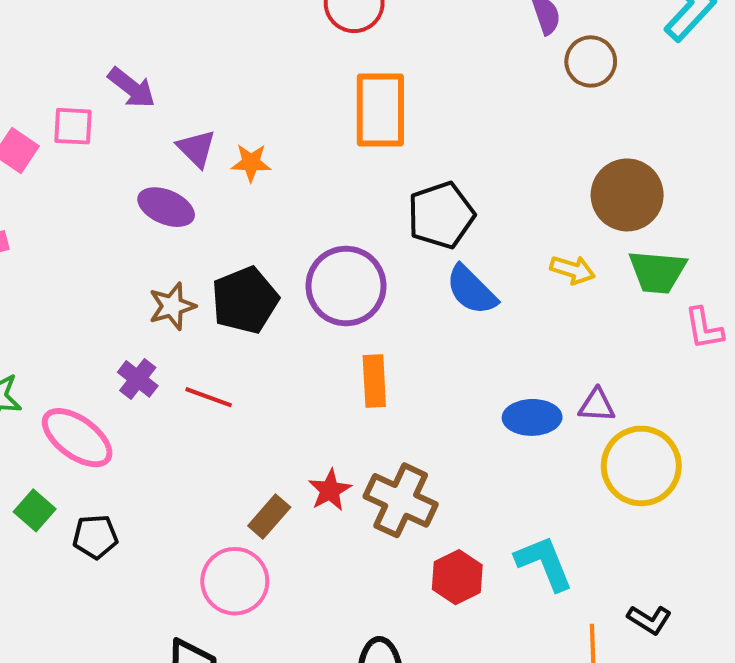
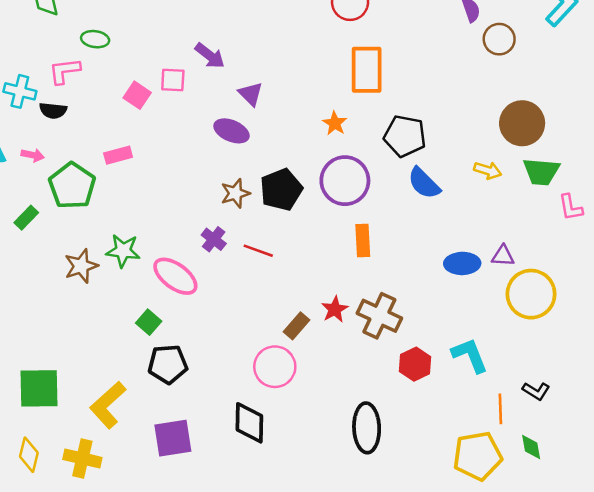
orange star: (251, 163) -> (335, 123), moved, turned 30
black pentagon: (441, 215) -> (405, 136), turned 30
black pentagon: (95, 537) -> (168, 364), moved, size x1.4

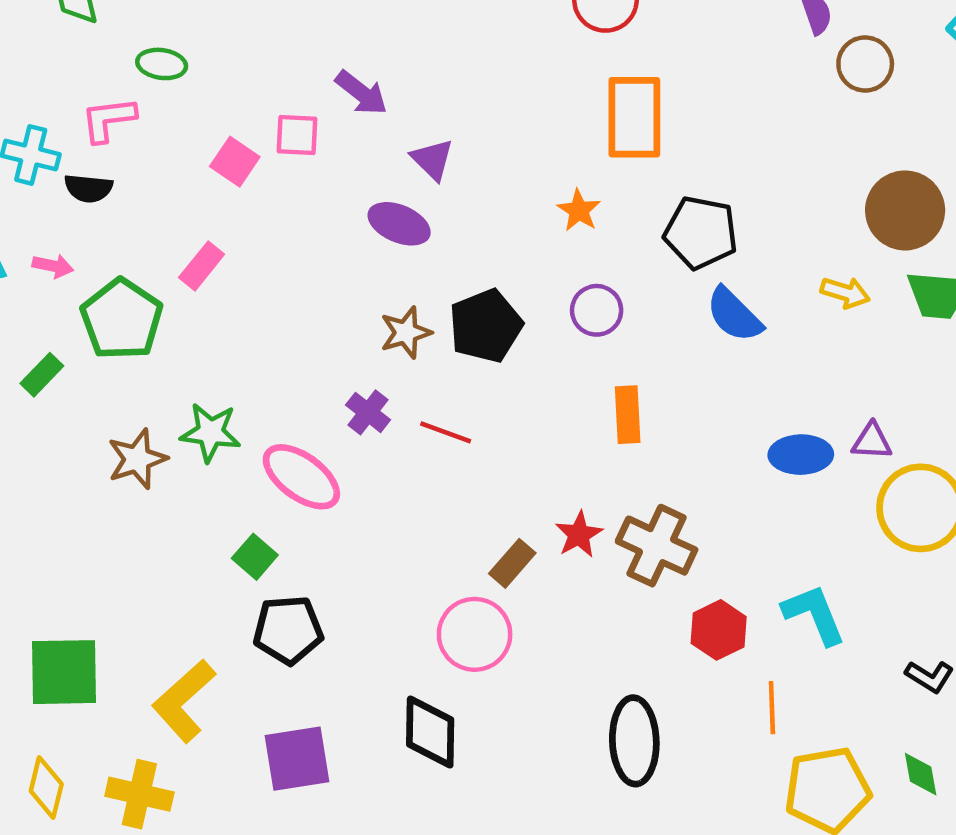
pink rectangle: (118, 155) -> (202, 266), turned -36
purple circle: (345, 181) -> (597, 310), size x0.6
orange line: (500, 409) -> (772, 708), moved

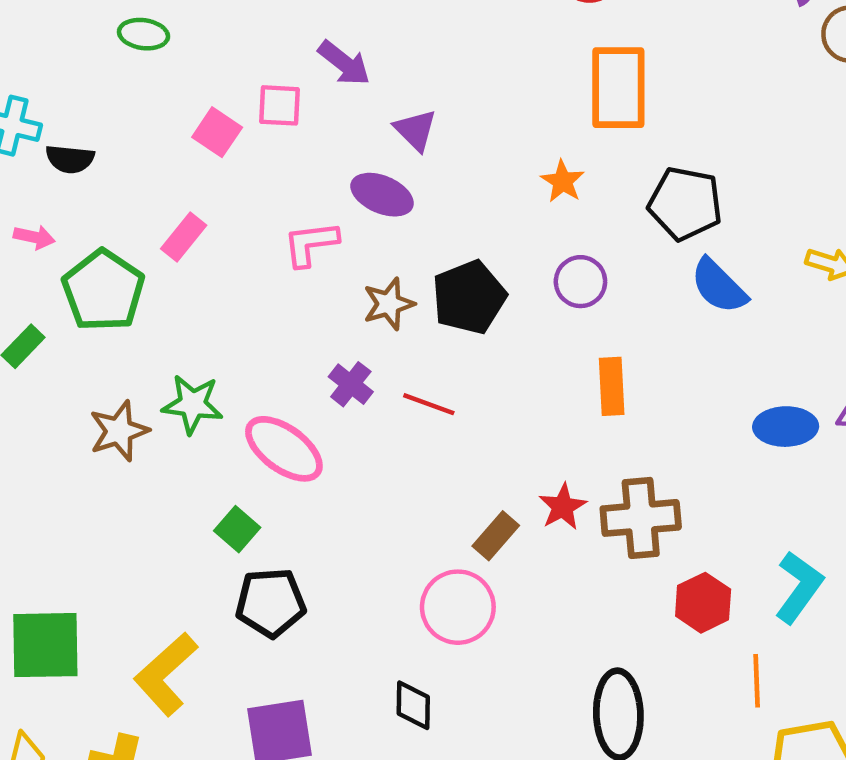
pink L-shape: (108, 119) -> (311, 244), moved
brown cross: (657, 546) -> (641, 518), turned -30
cyan L-shape: (814, 614) -> (799, 587), turned 58
black diamond: (430, 732) -> (413, 705), size x0.7

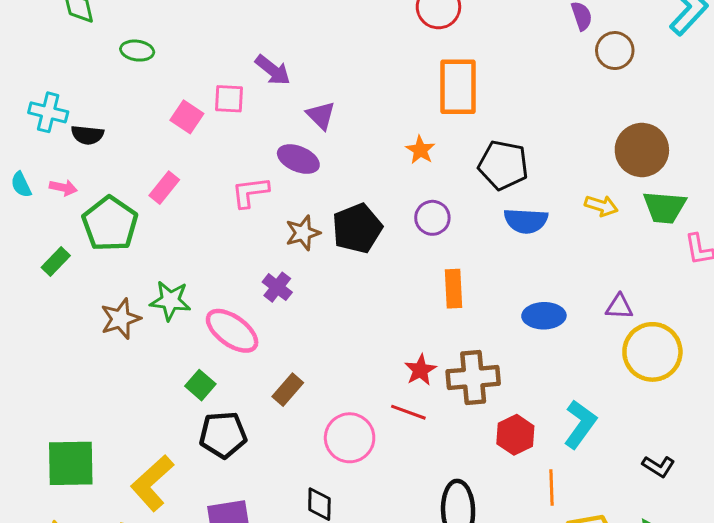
blue semicircle: (719, 286) -> (526, 221), turned -42
red line: (429, 404) -> (408, 412), moved
blue ellipse: (786, 427) -> (544, 316), moved
brown rectangle: (496, 536) -> (288, 390), moved

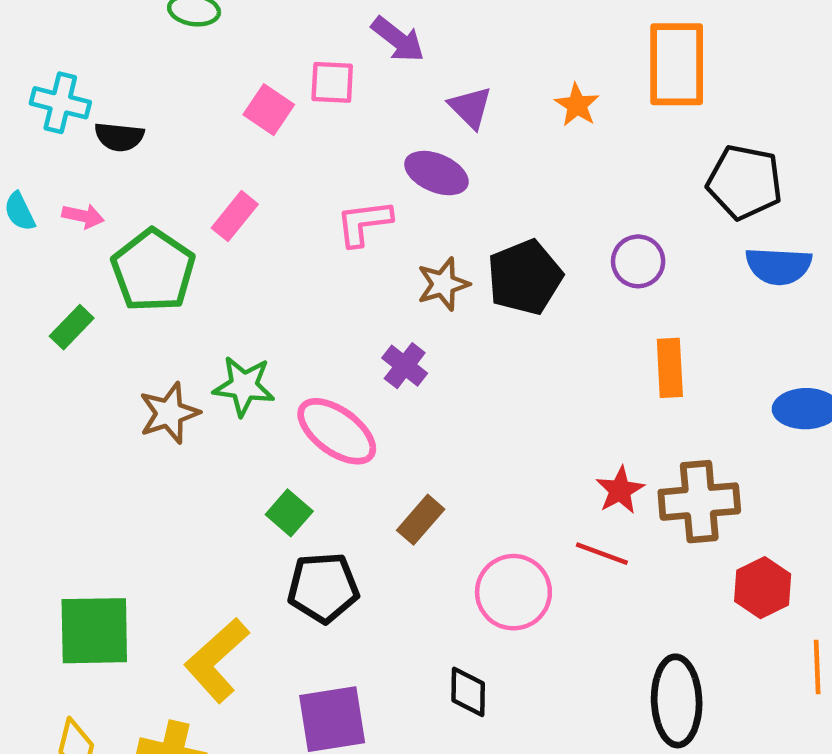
orange star: (420, 150) -> (577, 105), moved

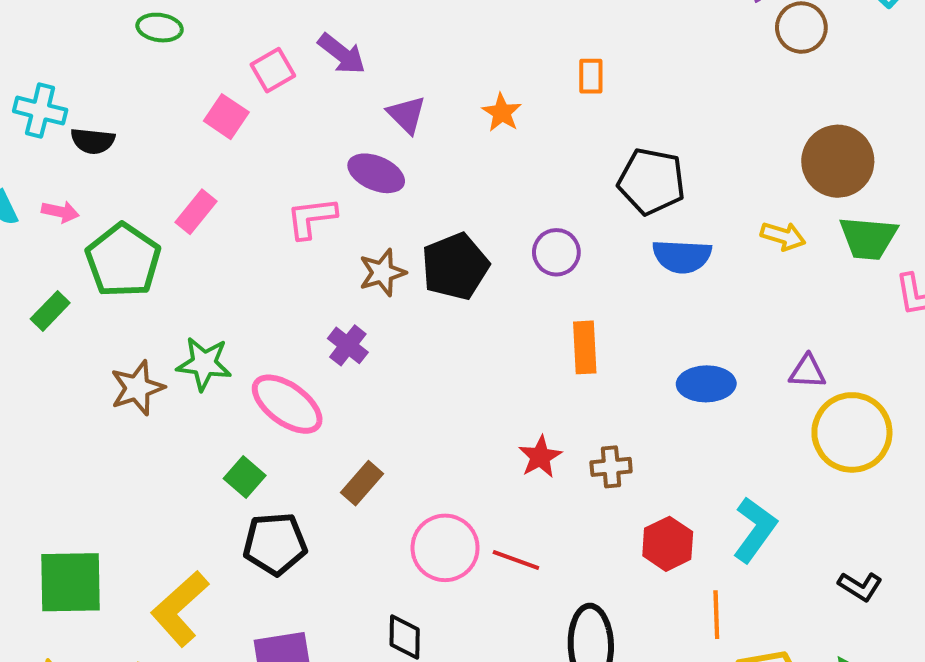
orange rectangle: (677, 64) -> (591, 76), size x0.5
pink square: (332, 82) -> (273, 70), moved, turned -33
brown cross: (699, 502) -> (611, 467), size x0.6
red line: (602, 554) -> (516, 560), moved

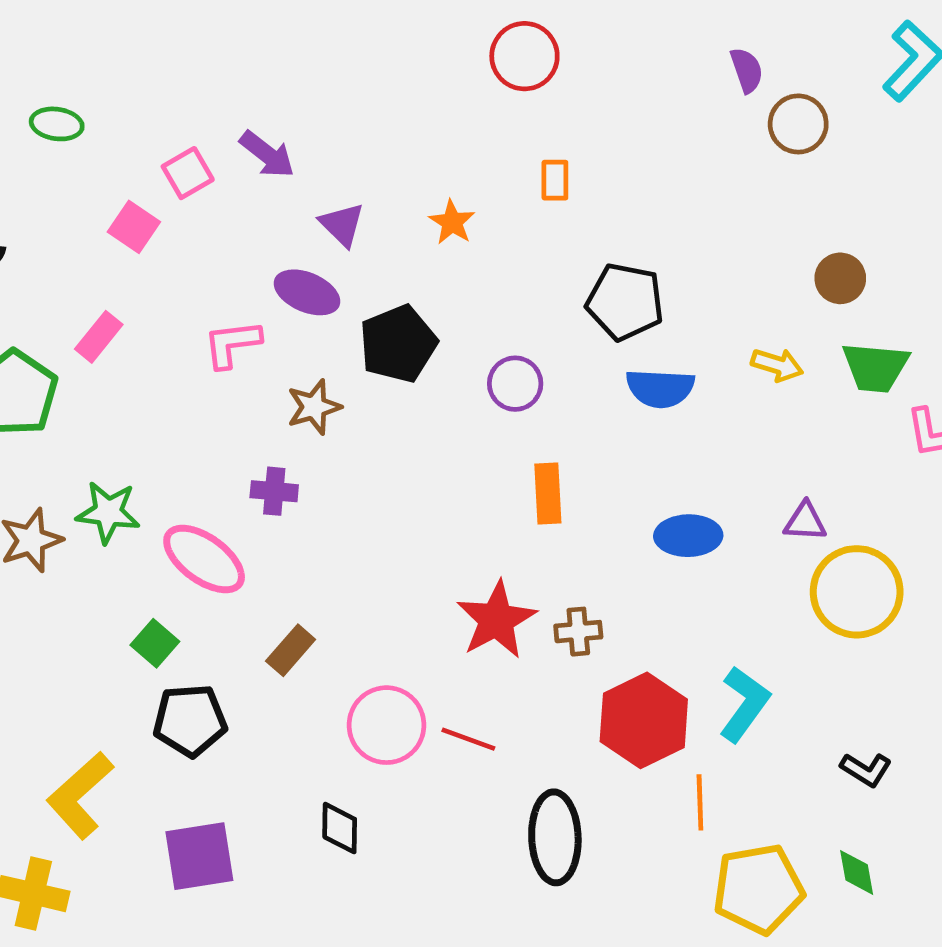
brown circle: (838, 161) -> (840, 278), size x0.6
black pentagon: (455, 266) -> (398, 344), moved
purple cross: (348, 345) -> (274, 491), turned -33
red star: (540, 457) -> (496, 620), size x1.6
red hexagon: (668, 544) -> (644, 720), size x1.5

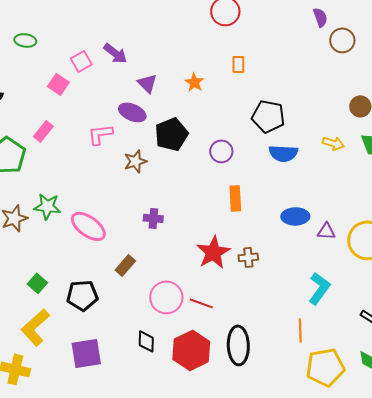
purple cross: (274, 491) -> (153, 218), moved
purple triangle: (805, 522) -> (326, 231), moved
green square: (155, 643) -> (37, 283), moved
red hexagon: (644, 720) -> (191, 350), moved

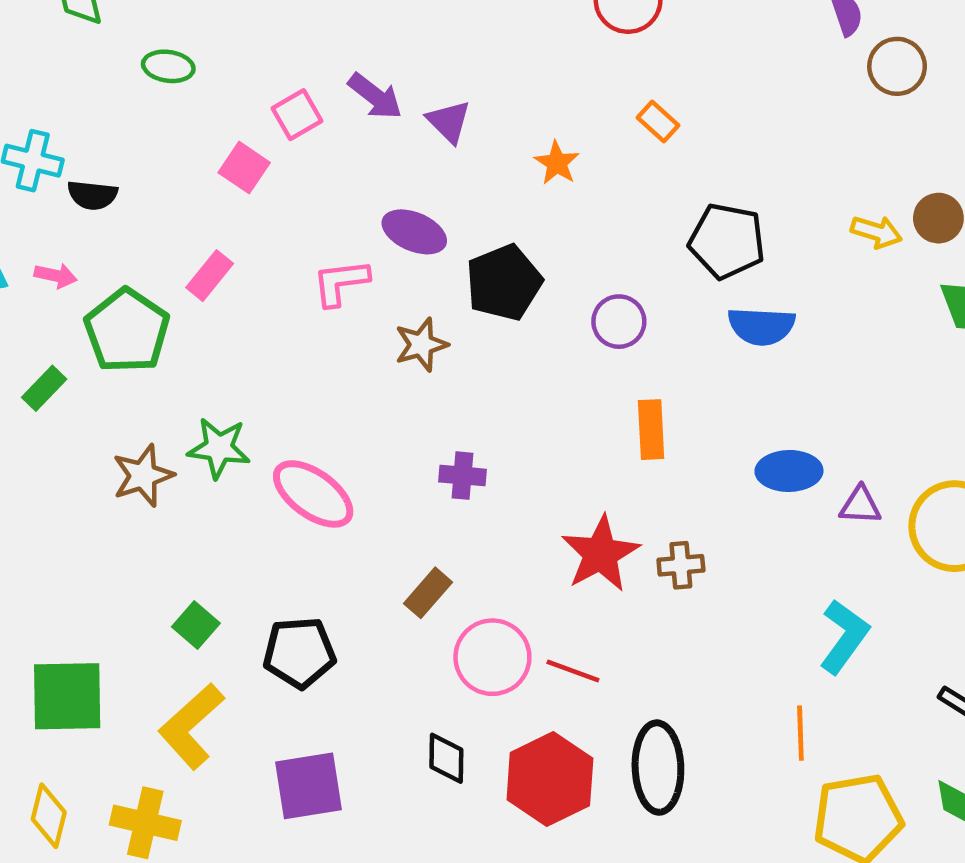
orange rectangle: (238, 64) -> (658, 122), turned -48
purple triangle: (147, 83) -> (449, 122), moved
yellow arrow: (333, 143) -> (876, 232), moved
brown rectangle: (125, 265) -> (428, 593), moved

